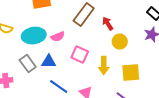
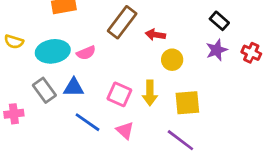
red arrow: (108, 24) -> (155, 35), turned -48
pink square: (80, 55) -> (119, 94), moved

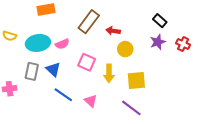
blue triangle: (74, 87) -> (53, 69), turned 42
gray rectangle: (44, 90) -> (32, 71), turned 48
pink square: (119, 94) -> (87, 62), moved

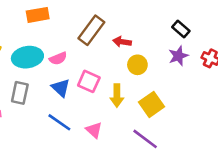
blue triangle: (53, 69) -> (61, 88), moved
yellow square: (136, 81) -> (152, 104), turned -30

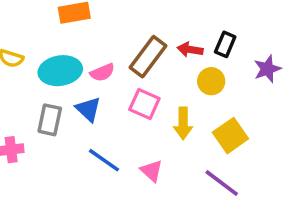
black rectangle: (181, 29) -> (225, 44), moved, turned 72
brown rectangle: (91, 30) -> (148, 57), moved
blue triangle: (61, 88) -> (88, 109), moved

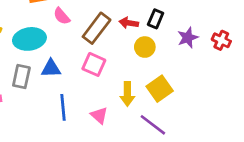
pink semicircle: (102, 72) -> (62, 16), moved, turned 72
blue triangle: (88, 109) -> (51, 68), turned -45
yellow arrow: (183, 123) -> (127, 94), moved
blue line: (104, 160) -> (63, 107), turned 50

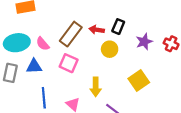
pink semicircle: (62, 16) -> (43, 44), moved
yellow square: (160, 89) -> (139, 80), moved

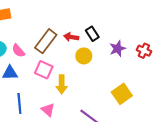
black rectangle: (118, 27) -> (92, 34), turned -56
yellow square: (139, 80) -> (122, 94), moved
yellow arrow: (96, 87) -> (62, 84), moved

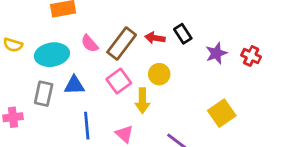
pink semicircle: (18, 51) -> (90, 43), moved
yellow circle: (84, 56) -> (159, 74), moved
pink square: (44, 70) -> (119, 81), turned 30

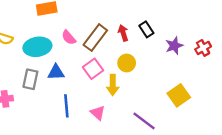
red arrow: (155, 38) -> (123, 33), turned 63
red cross: (251, 56) -> (203, 48), turned 35

